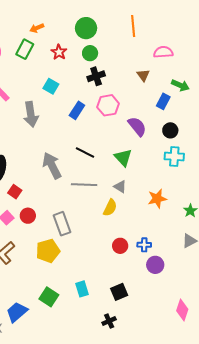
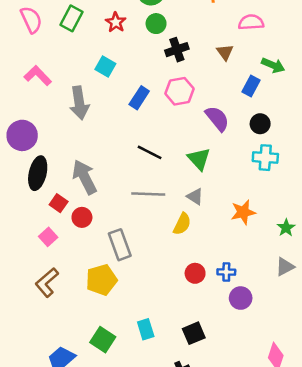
black cross: (96, 76) -> (177, 50), moved
gray arrow: (52, 166) -> (85, 177), moved
red circle: (28, 216) -> (82, 217), moved

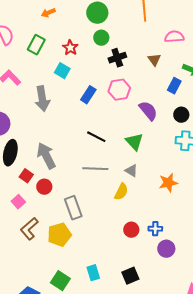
green rectangle: (72, 18) -> (36, 45), moved
red star: (116, 22) -> (70, 48), moved
brown L-shape: (47, 282) -> (29, 229), moved

